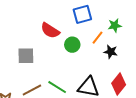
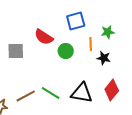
orange line: (98, 38) -> (91, 44), turned -40
gray square: (26, 56) -> (16, 51), moved

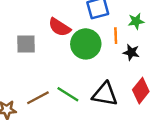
green circle: (66, 51) -> (86, 44), size x1.6

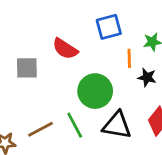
green circle: (86, 44) -> (95, 91), moved
green line: (68, 94) -> (75, 125), turned 30

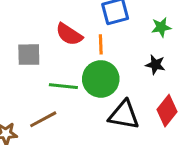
orange line: (129, 58) -> (101, 44), moved
green line: (75, 125) -> (63, 86), moved, turned -56

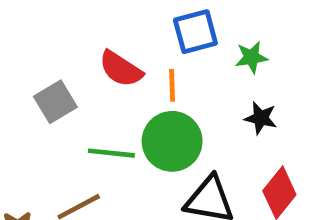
green star: (161, 27) -> (251, 57), moved
gray square: (29, 55) -> (55, 102), turned -30

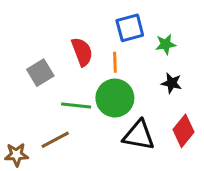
red semicircle: (121, 69) -> (82, 52), turned -144

